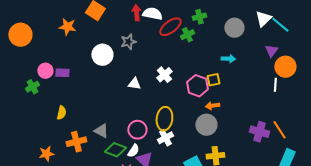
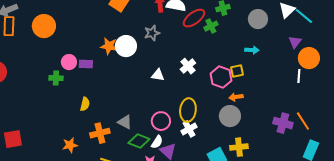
orange star: (67, 27) -> (109, 46), moved
green cross: (32, 87) -> (56, 78), turned 32

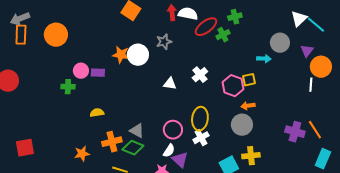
gray circle: (258, 19) -> (280, 43), moved
yellow semicircle: (85, 104) -> (97, 113), turned -112
green diamond: (139, 141) -> (133, 148), moved

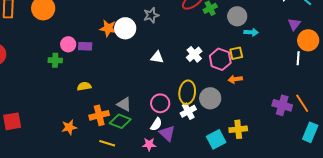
gray circle: (280, 43) -> (237, 16), moved
white cross: (200, 75) -> (194, 54), moved
gray circle: (242, 125) -> (210, 98), moved

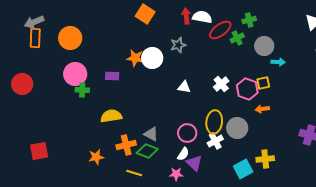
pink circle: (68, 44) -> (75, 74), moved, size x1.5
yellow semicircle: (84, 86) -> (111, 116), size x1.5

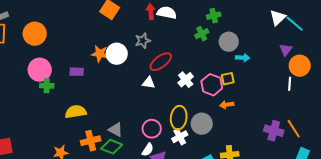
red ellipse: (220, 30) -> (161, 62), moved

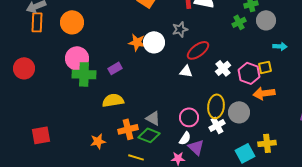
gray circle: (229, 42) -> (266, 20), moved
purple rectangle: (77, 72) -> (115, 68), moved, turned -32
green cross: (47, 86) -> (84, 74), size x1.6
orange arrow: (227, 105) -> (264, 93), size x1.5

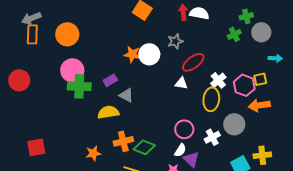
yellow ellipse: (216, 106) -> (211, 99), moved
gray triangle: (153, 118) -> (126, 95), moved

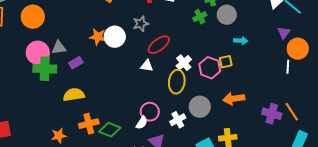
gray triangle: (126, 95) -> (59, 48), moved, turned -35
orange arrow: (259, 105) -> (234, 99), moved
white semicircle: (180, 150) -> (142, 123), moved

